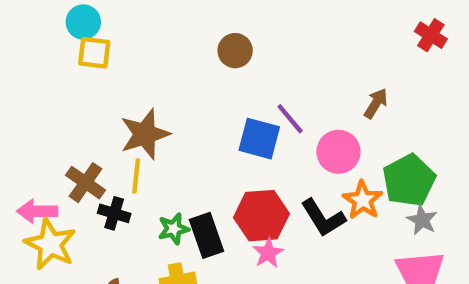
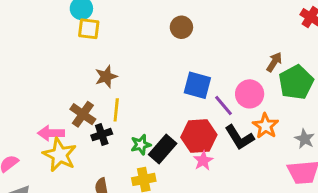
purple line: (290, 119) -> (223, 106), moved
brown star: (145, 134) -> (106, 77), moved, size x0.7
green pentagon: (409, 180) -> (296, 82), moved
black cross: (114, 213) -> (102, 135), turned -36
black rectangle: (206, 235) -> (163, 149), turned 60

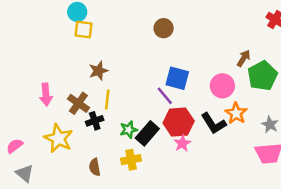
purple line: (223, 106) -> (165, 96), moved
pink arrow: (51, 133) -> (46, 95), moved, turned -95

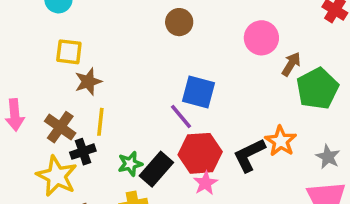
yellow square: (83, 29) -> (69, 52), moved
pink circle: (222, 86) -> (261, 38), moved
black L-shape: (214, 123) -> (249, 155), turned 96
yellow star: (58, 138) -> (57, 176), moved

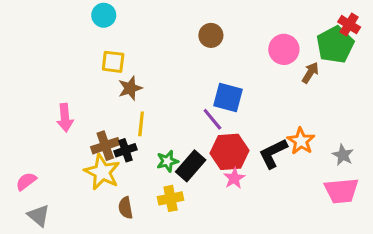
green pentagon: (317, 89) -> (335, 45), moved
brown cross: (60, 127) -> (105, 146), moved, turned 36

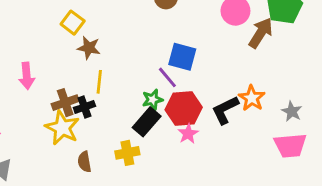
yellow square: (113, 62) -> (73, 23), turned 30
brown arrow: (310, 73) -> (261, 33), size x1.5
brown star: (130, 88) -> (89, 48), turned 30
green star: (167, 161) -> (153, 100), moved

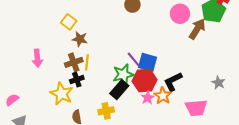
blue square: (182, 57) -> (148, 62), moved
orange star: (252, 98) -> (163, 96), moved
green star: (153, 100) -> (123, 74), size x1.5
brown cross: (65, 103) -> (74, 62), moved
pink trapezoid: (290, 145) -> (196, 108), moved

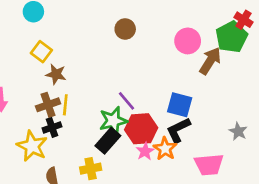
blue square: (148, 62) -> (180, 105), moved

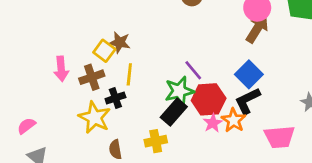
yellow square: (41, 52) -> (104, 51), moved
brown arrow: (210, 61) -> (257, 29), moved
brown cross: (48, 105) -> (92, 77), moved
blue square: (180, 105) -> (249, 74), turned 30

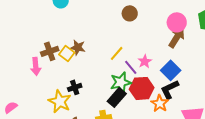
yellow line: (129, 74) -> (117, 53), moved, turned 35
brown cross: (92, 77) -> (50, 51), moved
pink star: (213, 123) -> (145, 61), moved

